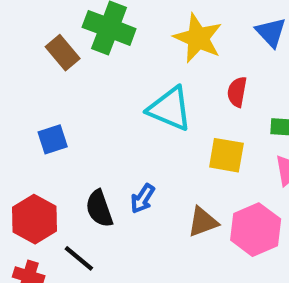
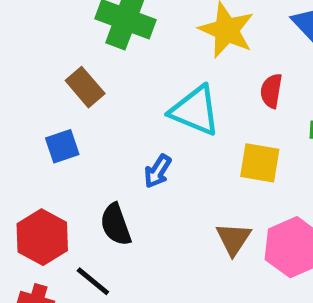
brown rectangle: (63, 53) -> (85, 87), moved
blue arrow: (143, 199) -> (158, 171), moved
brown triangle: (203, 222) -> (233, 239), turned -36

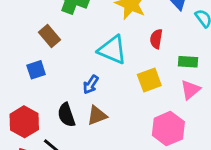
yellow square: (260, 163) -> (149, 80), turned -30
brown triangle: (233, 239) -> (97, 115), moved, turned 35

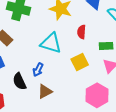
black semicircle: (66, 115) -> (19, 81), moved

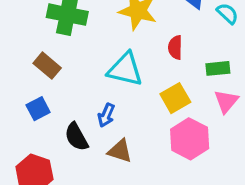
brown triangle: (45, 91) -> (120, 151), turned 49
pink hexagon: (97, 95) -> (190, 139), moved

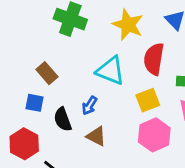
red semicircle: (175, 47) -> (154, 59), size x1.6
brown rectangle: (47, 66) -> (47, 73), moved
blue square: (38, 109) -> (34, 103), moved, turned 30

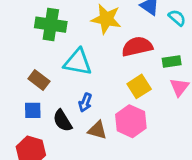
red semicircle: (154, 59) -> (137, 47), turned 80
cyan triangle: (111, 71) -> (78, 62), moved
pink hexagon: (154, 135) -> (131, 121), moved

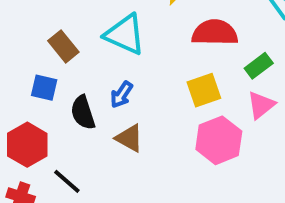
green rectangle: (172, 61) -> (259, 66), turned -42
pink hexagon: (131, 121) -> (219, 140), moved

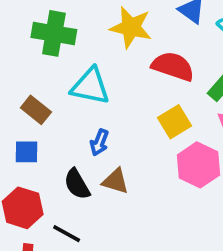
red semicircle: (215, 33) -> (173, 66), turned 30
black semicircle: (83, 113) -> (77, 184), moved

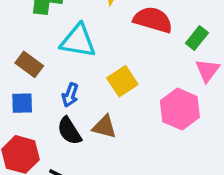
yellow square: (174, 122) -> (122, 81), moved
blue arrow: (99, 142) -> (70, 95), moved

